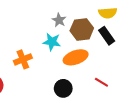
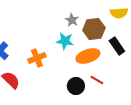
black rectangle: (107, 36) -> (117, 46), moved
red line: (101, 82) -> (97, 80), moved

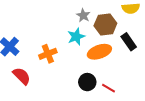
cyan star: (65, 41) -> (76, 37), turned -30
red line: (97, 80) -> (108, 88), moved

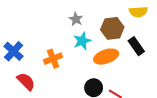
gray star: (83, 15) -> (76, 19), moved

